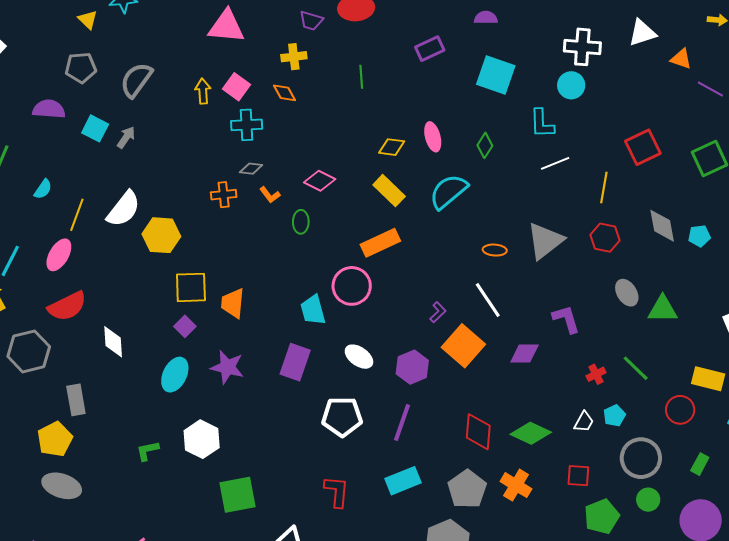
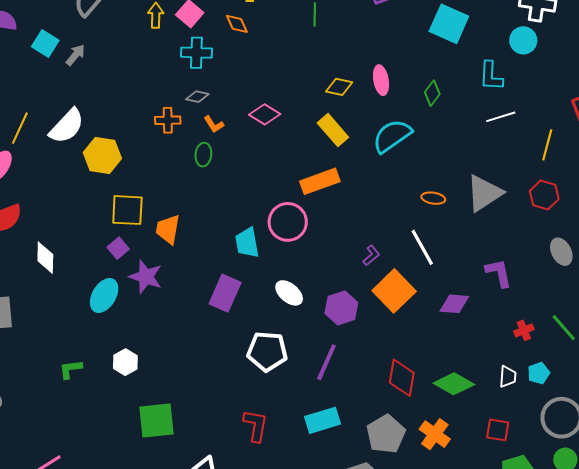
green ellipse: (301, 222) -> (203, 155), moved
purple star: (227, 367) -> (146, 277), moved
white trapezoid: (584, 422) -> (508, 377), turned -30
white hexagon: (202, 439) -> (125, 362), size x0.7

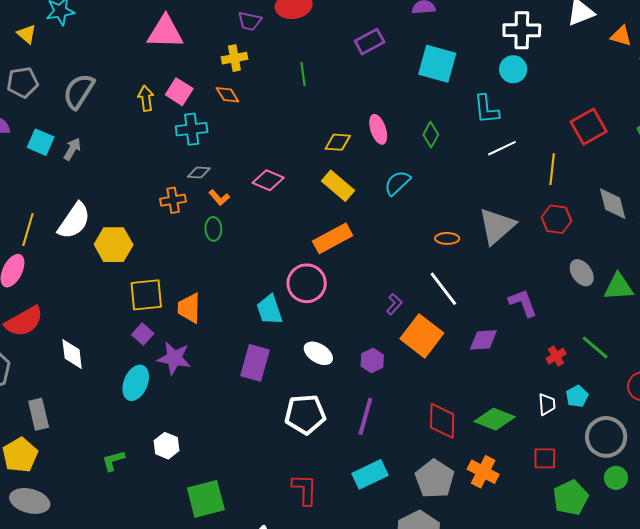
cyan semicircle: (392, 136) -> (397, 183), size x0.7
purple hexagon: (341, 308) -> (372, 361), size x0.7

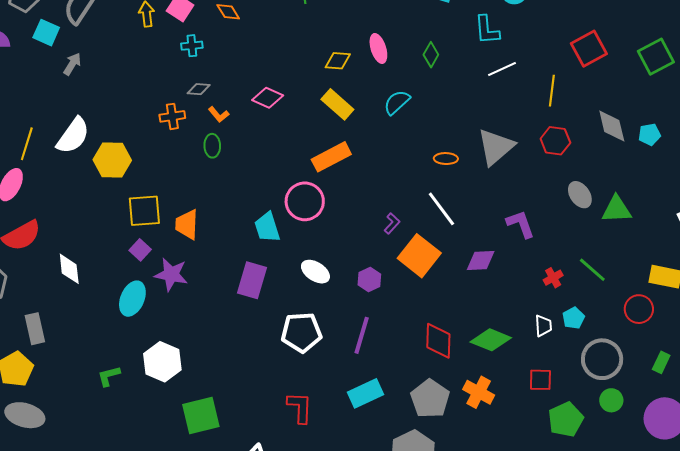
cyan cross: (192, 129) -> (192, 46), size x0.7
cyan square: (41, 142) -> (46, 33), moved
white hexagon: (166, 446) -> (162, 362), size x1.5

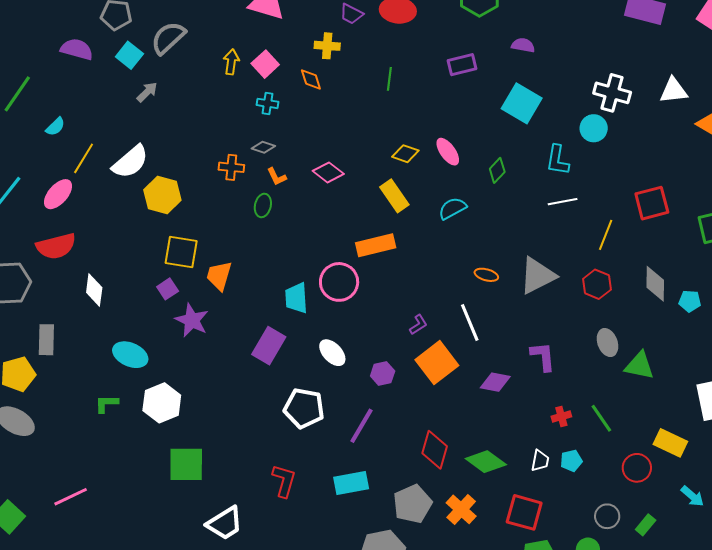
pink ellipse: (378, 48) -> (448, 152), turned -32
cyan ellipse: (132, 299) -> (130, 355), moved, turned 76
gray circle: (602, 359) -> (607, 516), moved, size x0.6
red square: (540, 380) -> (524, 512), size x1.5

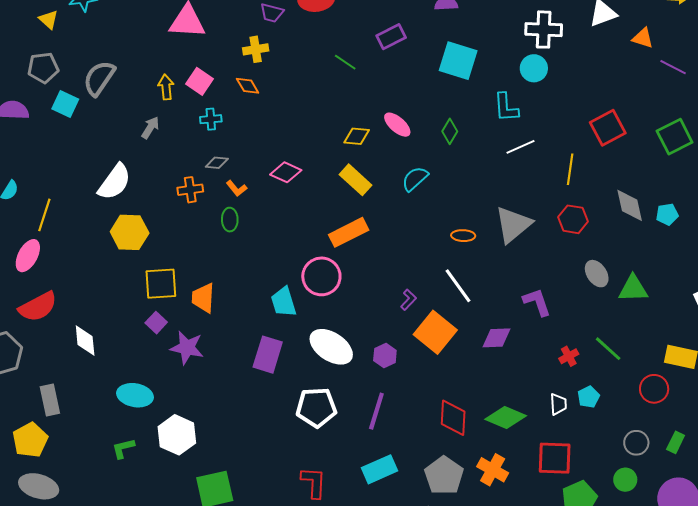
green line: (389, 79) -> (345, 62), moved, turned -50
gray arrow: (147, 92) -> (150, 128), moved
white semicircle: (130, 162) -> (115, 182), moved
white ellipse: (332, 353) -> (331, 347), size x1.5

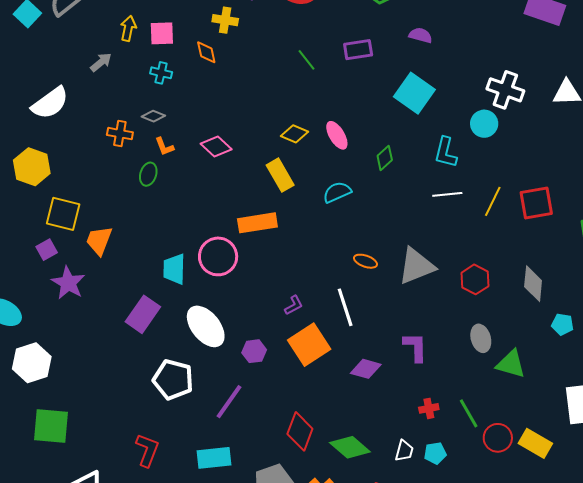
pink square: (199, 81) -> (162, 33), turned 36
yellow line: (570, 169) -> (493, 201), moved
cyan pentagon: (667, 214) -> (562, 324), moved
yellow hexagon: (130, 232) -> (32, 167), moved
red circle: (654, 389) -> (498, 438), moved

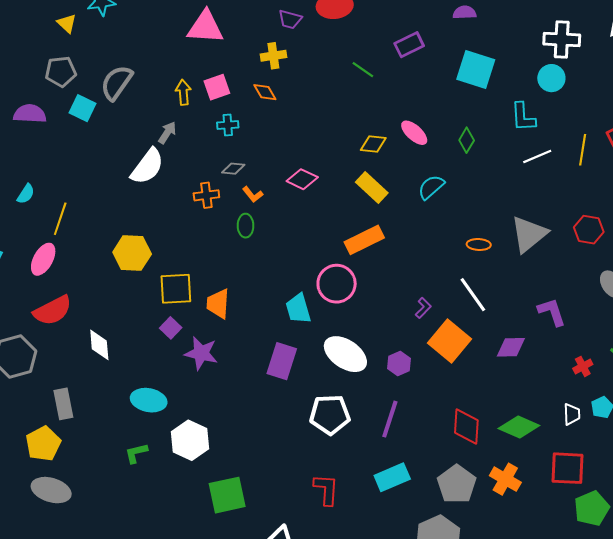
white semicircle: (50, 103) -> (147, 166), moved

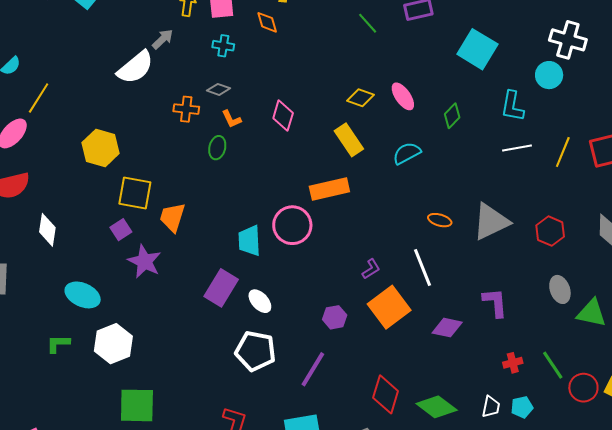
pink diamond: (302, 179) -> (283, 116), turned 68
white ellipse: (345, 354) -> (260, 301), moved, size x0.6

